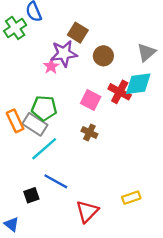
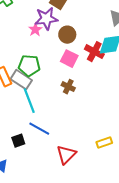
brown circle: (103, 56) -> (67, 35), moved
cyan line: (44, 149) -> (29, 101), turned -70

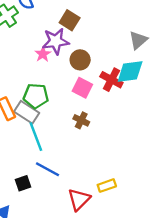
yellow rectangle: (104, 143) -> (107, 186), moved

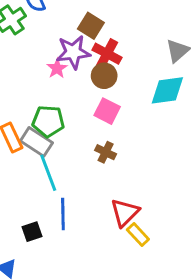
red cross: (111, 80) -> (107, 54), moved
blue line: (47, 169) -> (63, 214), turned 60
yellow rectangle: (107, 186) -> (138, 235), turned 66
red triangle: (79, 199) -> (125, 212), moved

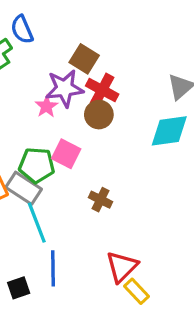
pink square: (107, 111) -> (66, 154), moved

